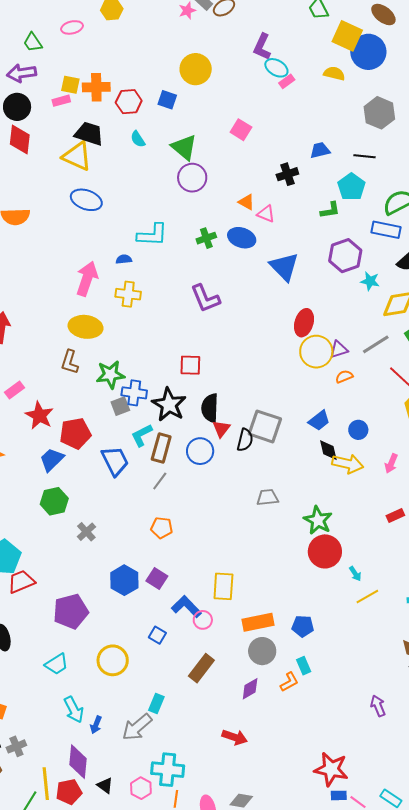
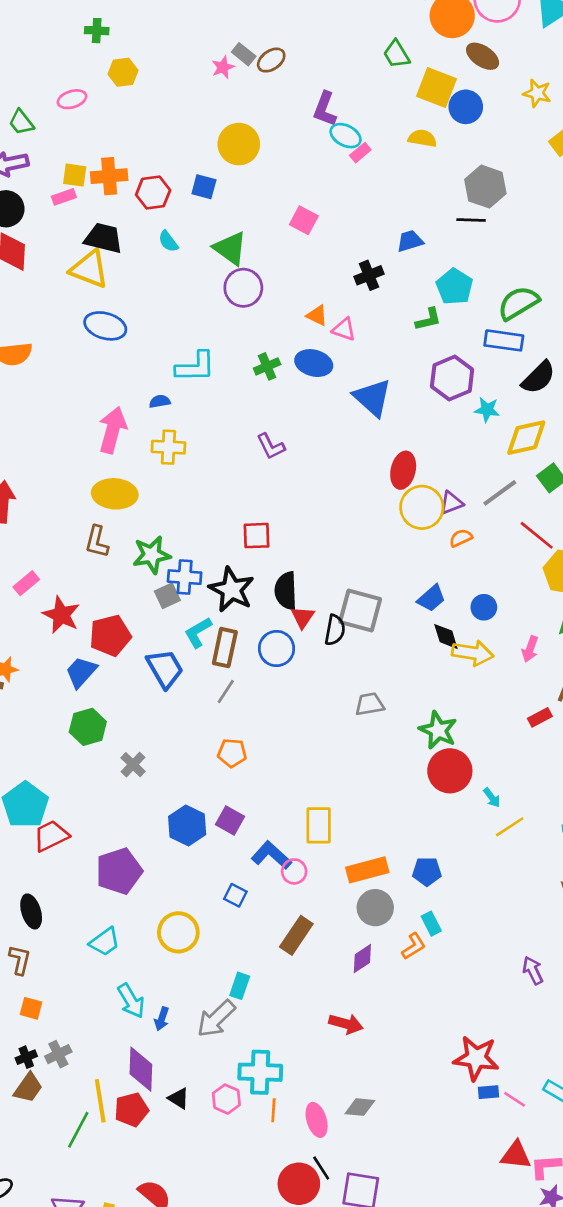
blue circle: (368, 52) -> (466, 107), size x0.7
black line: (365, 156) -> (471, 220), moved
purple L-shape: (205, 298) -> (271, 446), size x0.7

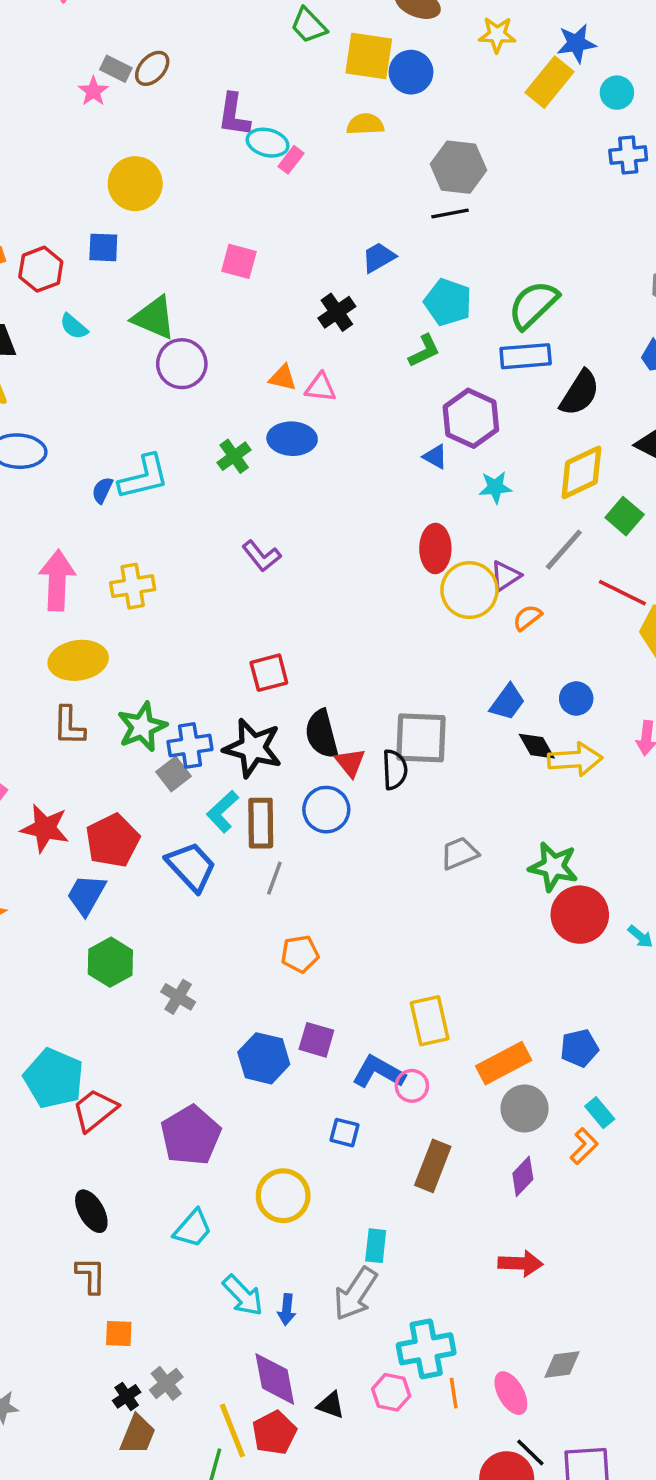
blue triangle: (372, 398) -> (435, 457), moved, size x0.5
blue semicircle: (160, 401) -> (102, 490), moved, turned -42
cyan star: (487, 410) -> (495, 487), moved

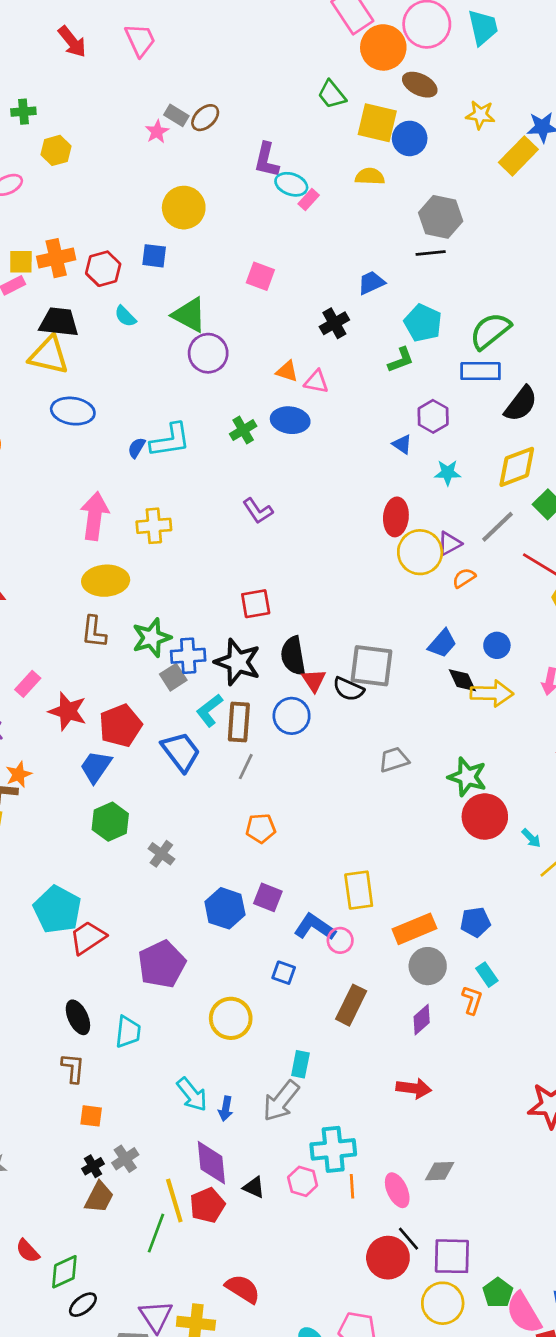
purple hexagon: (471, 418) -> (433, 416), size x0.7
black semicircle: (395, 770) -> (348, 689), turned 112
orange L-shape: (584, 1146) -> (472, 1000), turned -32
cyan trapezoid: (193, 1229) -> (128, 1032), moved, turned -40

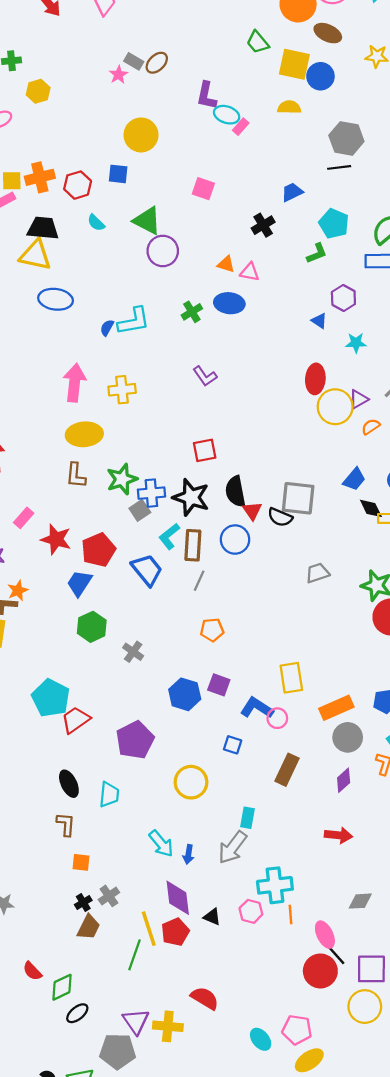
pink ellipse: (397, 1190) -> (325, 935), moved

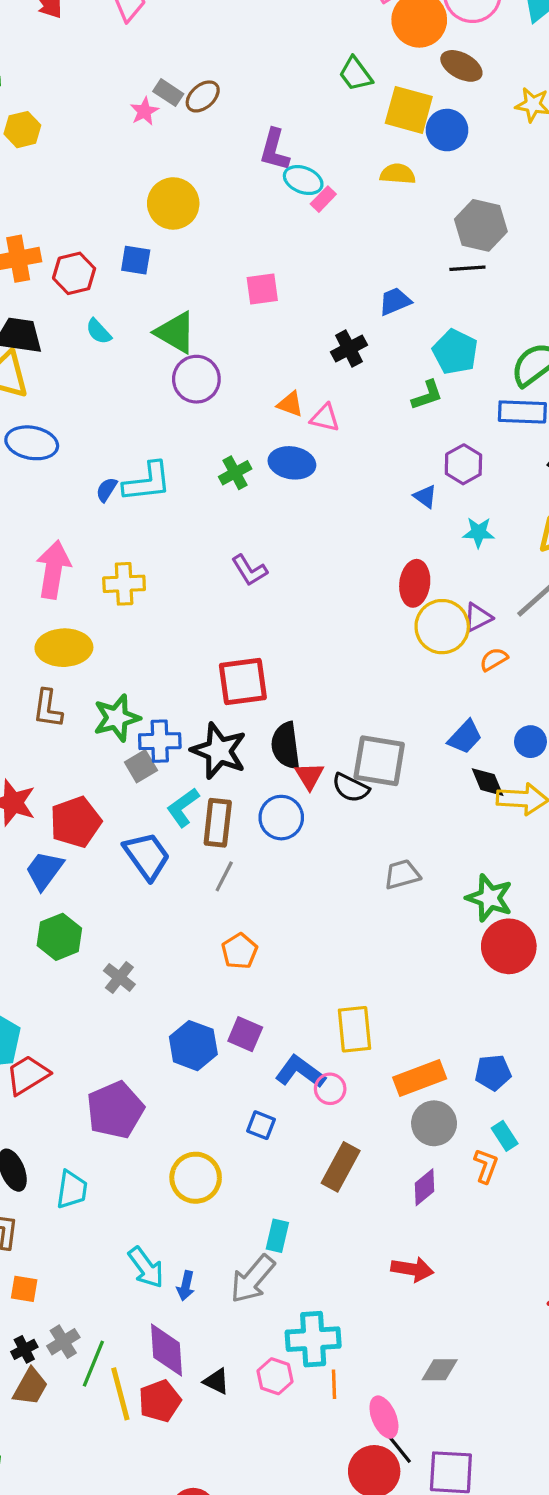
pink square: (203, 189) -> (262, 289), turned -30
red square: (205, 450) -> (243, 682), size x1.4
orange pentagon: (212, 630) -> (239, 951), turned -30
green line: (135, 955) -> (93, 1364), moved

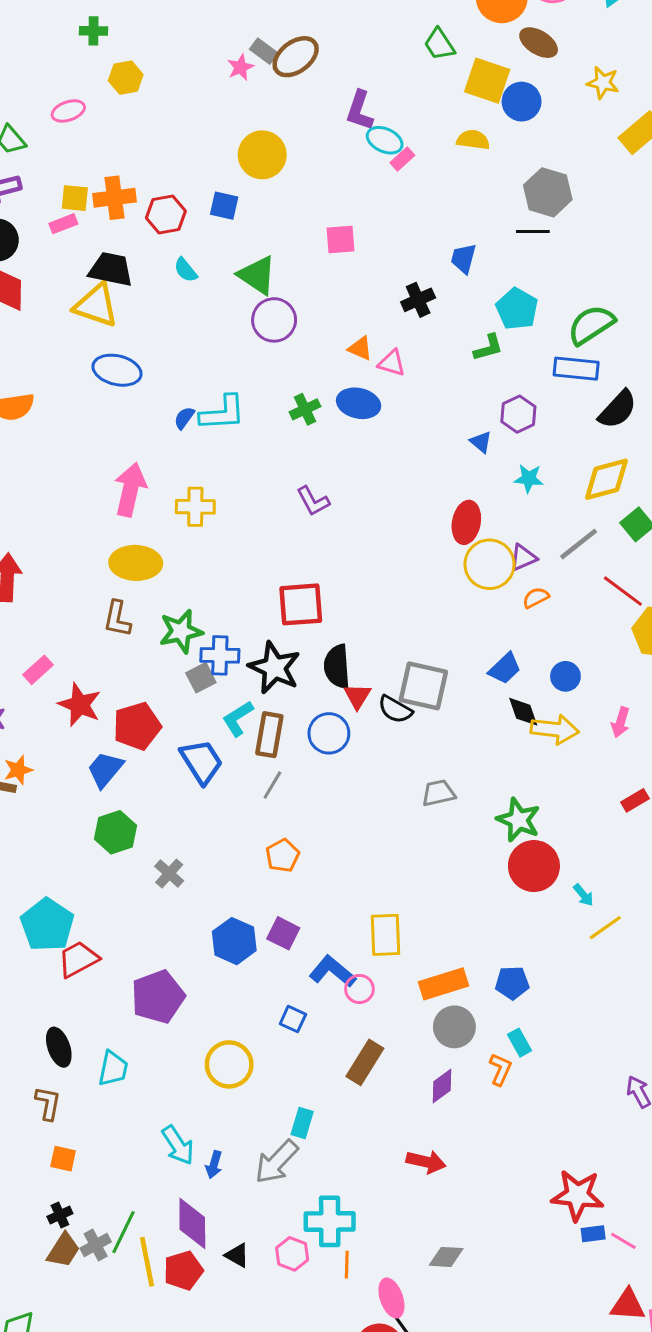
brown ellipse: (203, 96) -> (296, 57), size x1.4
blue trapezoid: (395, 301) -> (463, 258), turned -56
gray cross: (63, 1342) -> (96, 1245), moved

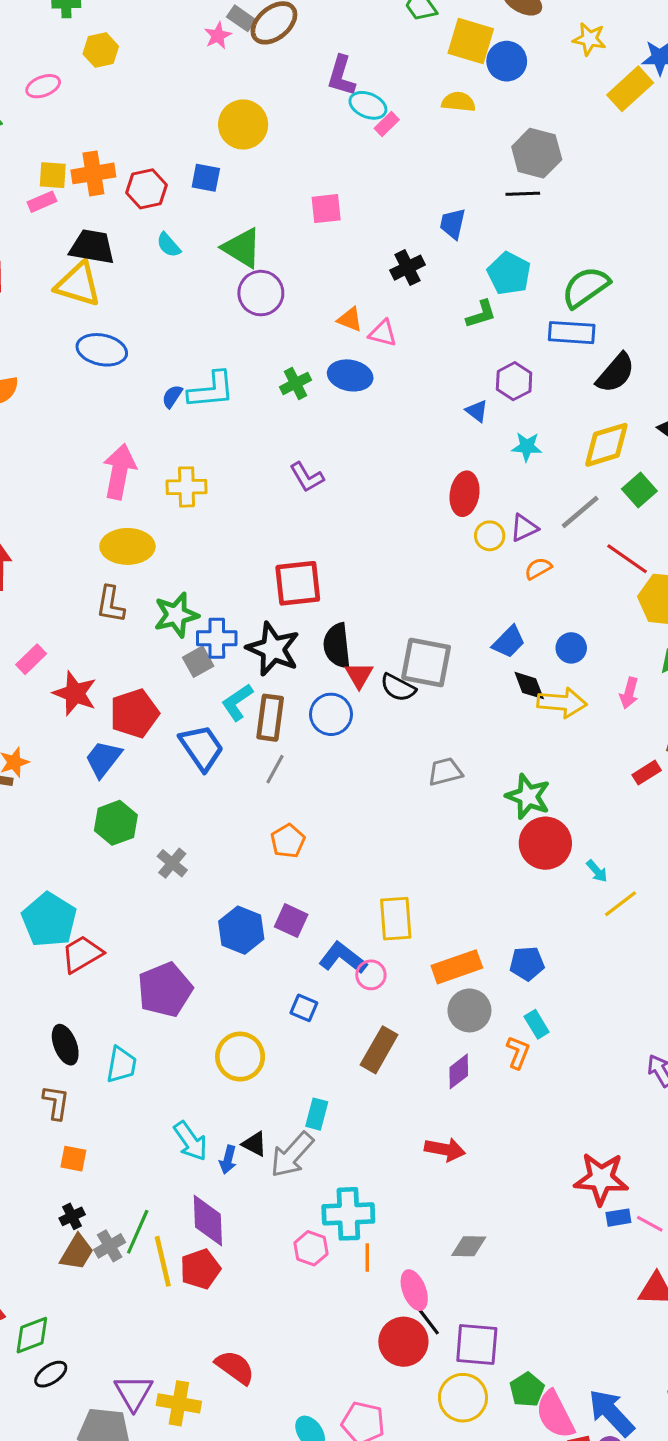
yellow circle: (489, 564) -> (490, 536), size x0.6
black triangle: (237, 1255) -> (254, 1144), moved

